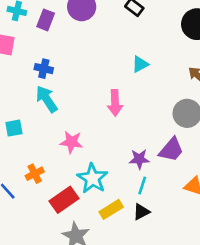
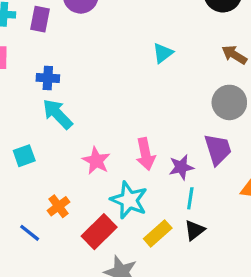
pink arrow: (115, 103) -> (146, 154), moved
pink star: (71, 142) -> (96, 161), turned 30
purple trapezoid: (171, 150) -> (218, 149), turned -48

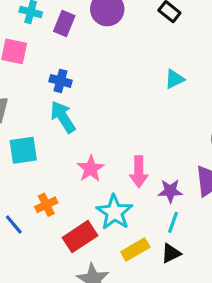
cyan square: (24, 156) -> (23, 150), size x1.4

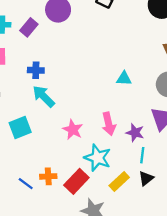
purple rectangle: (64, 24) -> (29, 27), turned 30
cyan triangle: (174, 79) -> (124, 79), moved, turned 42
purple star: (170, 191) -> (135, 133), turned 30
orange cross: (46, 205) -> (48, 176), moved, turned 35

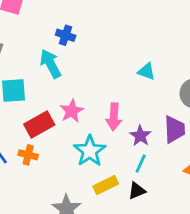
blue cross: (36, 70) -> (66, 35), moved
red rectangle: (76, 181) -> (39, 125), moved

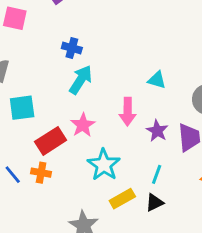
cyan arrow: (50, 64) -> (81, 80), moved, turned 64
pink arrow: (114, 117) -> (128, 112), moved
purple star: (140, 136) -> (157, 131), moved

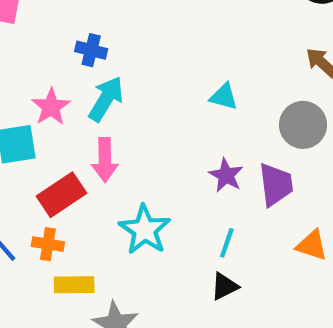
pink arrow: (128, 112) -> (105, 160), moved
pink star: (83, 125) -> (51, 107), moved
yellow rectangle: (122, 199) -> (74, 285), moved, turned 30

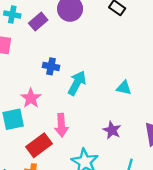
cyan arrow: (106, 99) -> (77, 83), moved
purple star: (226, 175) -> (112, 130), moved

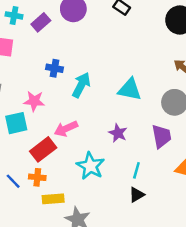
cyan triangle: (124, 88) -> (130, 89), size x1.5
pink star: (31, 98) -> (34, 101), turned -30
pink arrow: (61, 125) -> (66, 129), turned 70

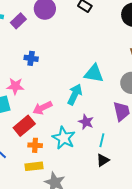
cyan arrow: (81, 85) -> (75, 94), moved
purple star: (118, 133) -> (86, 122), moved
orange cross: (37, 177) -> (35, 145), moved

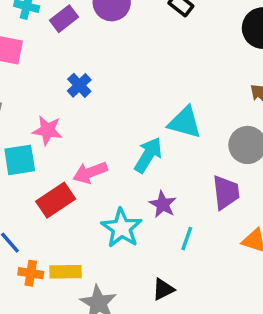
blue cross: (31, 58) -> (79, 85), turned 32
orange cross: (35, 145) -> (31, 273), moved
black triangle: (103, 160) -> (163, 289), moved

